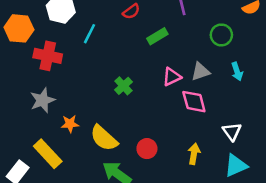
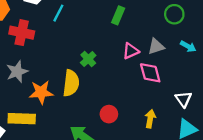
green rectangle: (157, 36) -> (118, 15), turned -36
cyan arrow: (237, 72) -> (188, 46), turned -42
orange star: (70, 124) -> (41, 92), size x1.5
yellow semicircle: (104, 138) -> (71, 83), moved, turned -125
yellow rectangle: (48, 154) -> (22, 119), turned -45

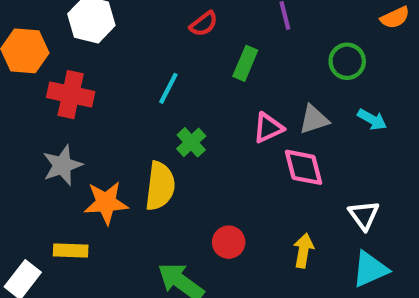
cyan line: (58, 13) -> (168, 88), moved
yellow rectangle: (22, 119) -> (71, 250), size x0.7

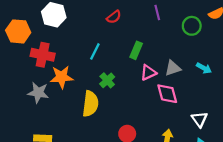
green circle: (347, 61) -> (192, 26), moved
green rectangle: (245, 63) -> (136, 50), moved
gray star: (62, 165) -> (38, 93), turned 30
orange star: (106, 203) -> (62, 77), moved

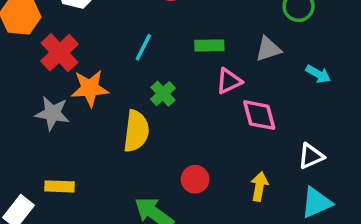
green rectangle: (136, 50) -> (209, 45), turned 66
red cross: (43, 55) -> (60, 53), turned 35
gray triangle: (173, 68) -> (268, 49), moved
white triangle: (199, 119) -> (311, 156), turned 42

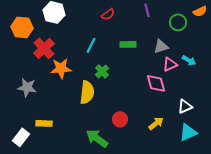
pink triangle: (229, 81) -> (170, 64), moved
gray star: (52, 113) -> (27, 87), moved
yellow arrow: (259, 186) -> (156, 123), turned 42

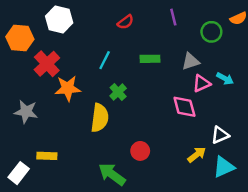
yellow arrow: (156, 123) -> (197, 155), moved

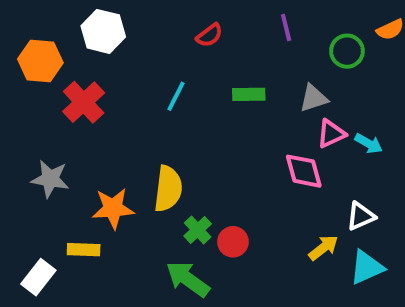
cyan arrow: (225, 79) -> (369, 143), moved
orange star: (68, 88) -> (113, 208), moved
green cross: (118, 92) -> (198, 230), moved

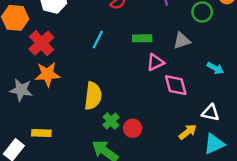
pink triangle: (331, 134) -> (155, 62), moved
orange star: (113, 208) -> (47, 74), moved
white triangle: (361, 216) -> (211, 113), turned 36

